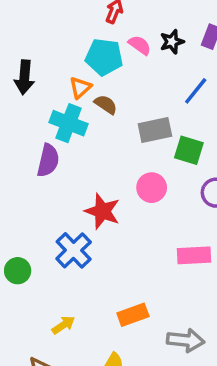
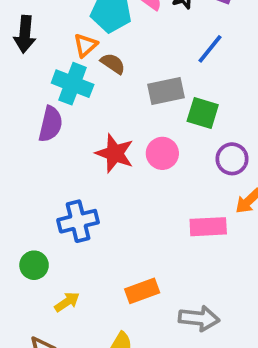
red star: (102, 211) -> (115, 153), moved
blue cross: (74, 250) -> (78, 221), turned 30
green circle: (18, 271) -> (34, 265), moved

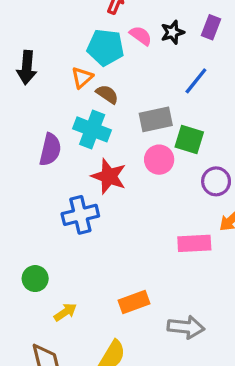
cyan cross: (73, 84) -> (92, 129), moved
pink circle: (162, 153) -> (159, 160), moved
blue cross: (78, 221) -> (80, 215), moved

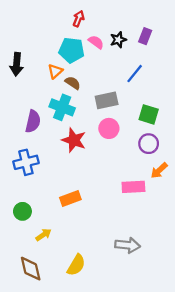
green square: (189, 139) -> (149, 114), moved
blue cross: (80, 215) -> (26, 162), moved
orange rectangle: (134, 302) -> (70, 199), moved

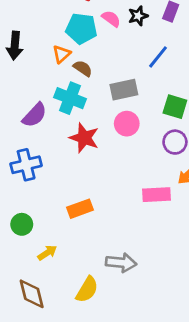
purple semicircle: (33, 121) -> (35, 115), turned 30
gray arrow: (128, 245) -> (121, 263), moved

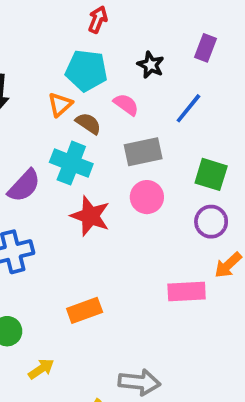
black star: (138, 16) -> (151, 65), moved, turned -30
pink semicircle: (111, 19) -> (126, 105), moved

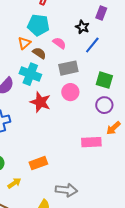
black star: (151, 65) -> (82, 27), moved
orange rectangle: (85, 310) -> (38, 163), moved

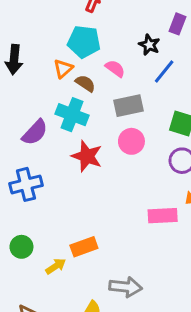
yellow arrow: (14, 183) -> (56, 266), moved

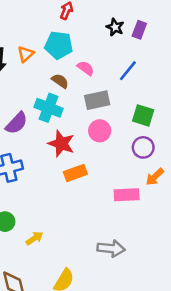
black star: (149, 45) -> (115, 27), moved
orange triangle: (63, 69) -> (26, 54), moved
orange rectangle: (84, 247) -> (75, 173), moved
gray arrow: (126, 287) -> (111, 248), moved

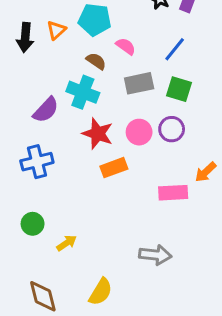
green square: (143, 115) -> (179, 89), moved
pink circle: (100, 131) -> (139, 132), moved
purple circle: (143, 147) -> (172, 129), moved

